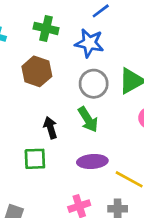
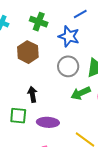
green arrow: (88, 120) -> (81, 93), moved, turned 90
purple ellipse: (92, 161) -> (48, 122), moved

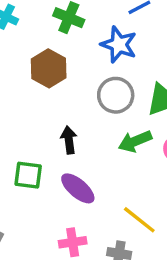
black arrow: (32, 94) -> (69, 140), moved
purple ellipse: (48, 122) -> (78, 188), turned 35

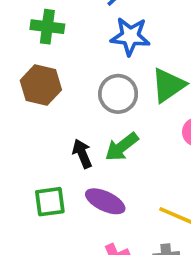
blue star: (119, 45) -> (130, 36), moved
green arrow: (135, 141) -> (122, 147), moved

